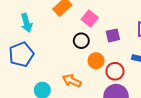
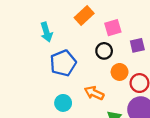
pink square: (90, 19) -> (113, 28), turned 35
blue pentagon: (21, 54) -> (63, 63), moved

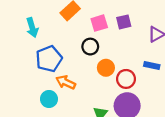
purple square: (137, 45) -> (124, 22), moved
orange arrow: (94, 93) -> (66, 82), moved

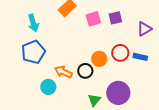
black circle: (90, 47) -> (85, 71), moved
blue pentagon: (49, 59) -> (33, 52), moved
red circle: (126, 79) -> (120, 53), moved

